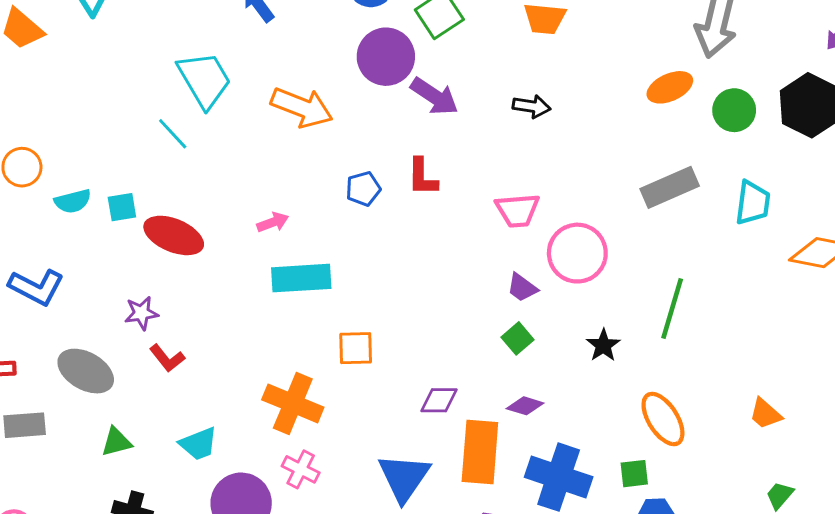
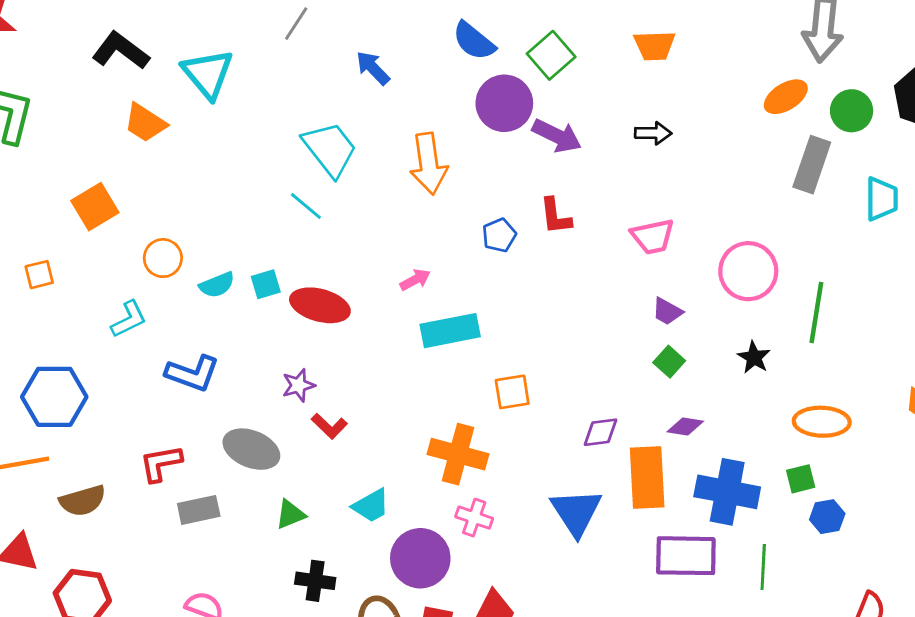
orange arrow: (302, 107) -> (429, 164), turned 68
gray rectangle: (670, 187) -> (812, 165), moved, turned -40
pink circle: (577, 253) -> (748, 271), moved
orange ellipse: (663, 419) -> (822, 422), turned -48

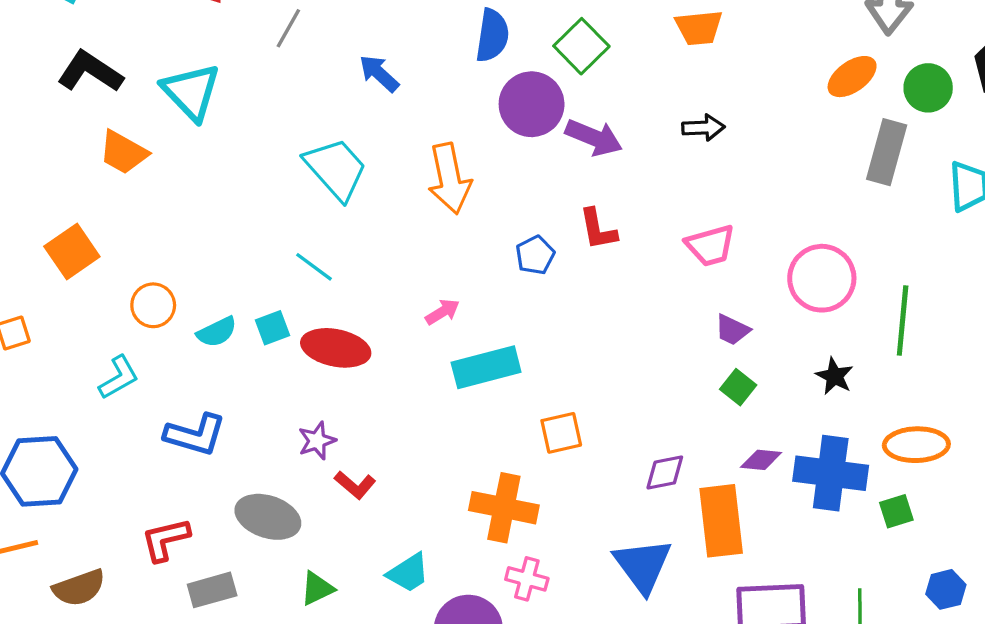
blue semicircle: (474, 41) -> (492, 35), turned -117
cyan line: (306, 206) -> (314, 267), moved
blue cross: (727, 492) -> (831, 473), moved
blue hexagon: (827, 517) -> (946, 589), moved

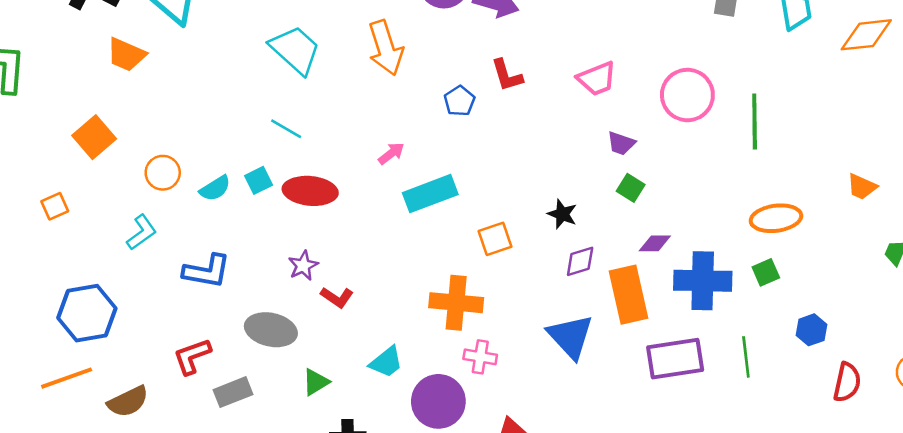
black star: (834, 376) -> (562, 214), moved
blue cross: (831, 473) -> (703, 281), moved

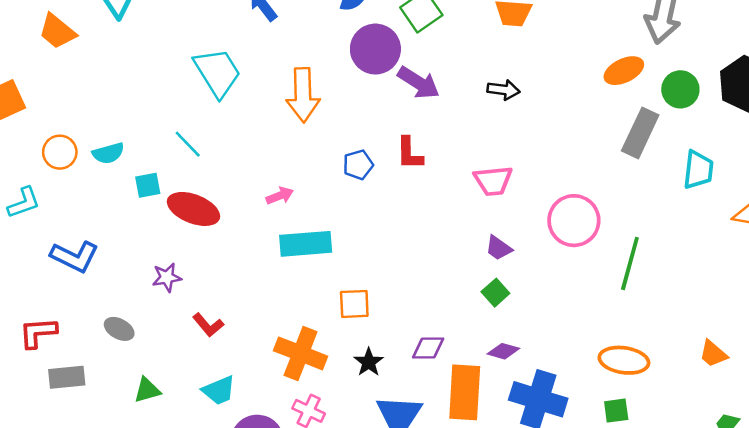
cyan semicircle: (215, 188) -> (108, 153), moved
black star: (562, 214) -> (369, 362), moved
green square: (766, 272) -> (616, 411), moved
red L-shape: (337, 297) -> (208, 325), moved
gray ellipse: (271, 330) -> (119, 329), size x0.6

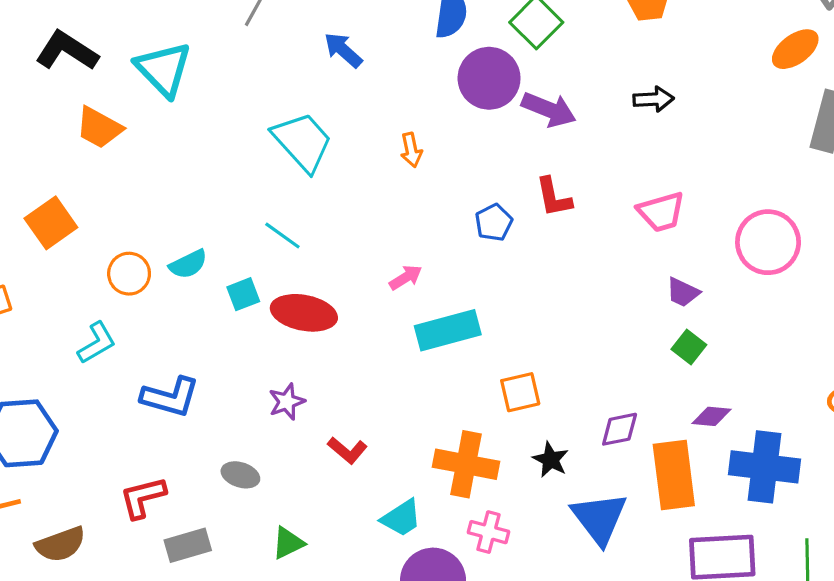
orange arrow: (303, 95) -> (411, 150), size x0.5
cyan trapezoid: (219, 390) -> (401, 518), moved

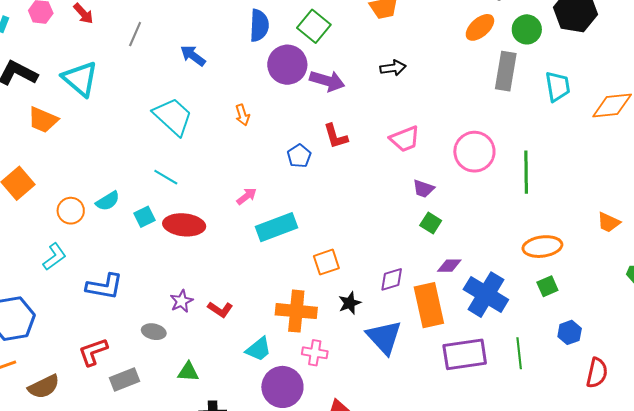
purple star: (287, 402) -> (182, 301), moved
black star: (551, 460) -> (350, 303), turned 30
blue cross: (764, 467) -> (486, 295), turned 30
green triangle: (288, 543) -> (188, 372), turned 35

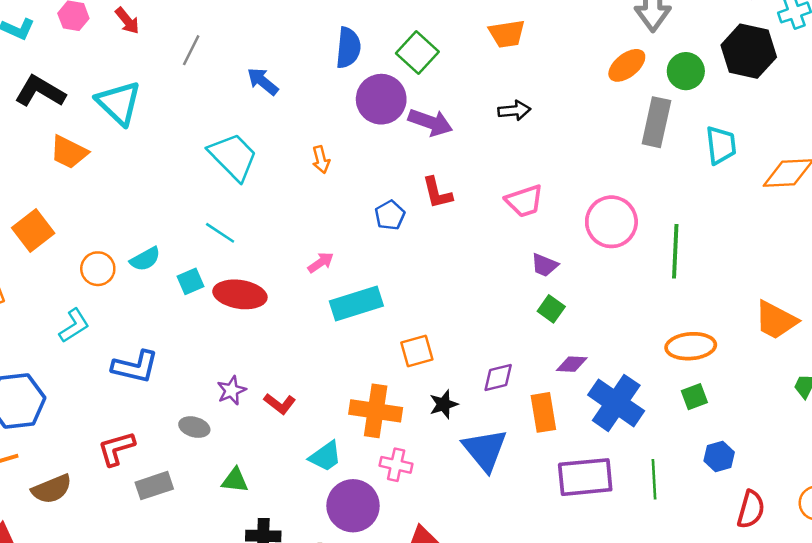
orange trapezoid: (609, 222) -> (776, 320), size x1.5
orange rectangle: (429, 305) -> (543, 412), size x0.7

